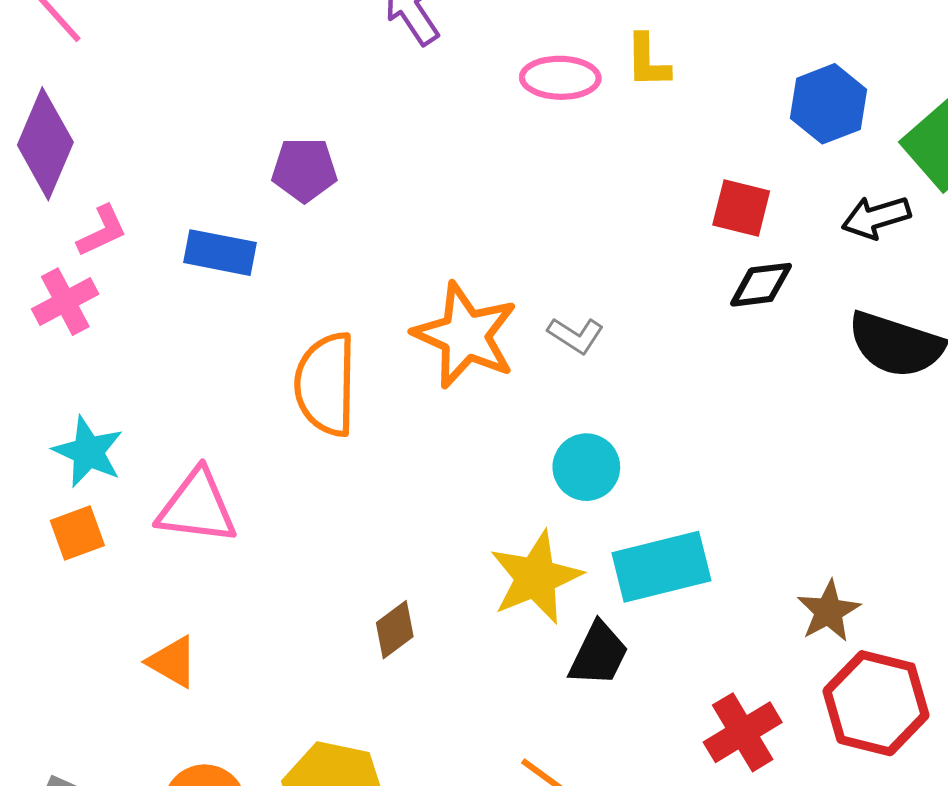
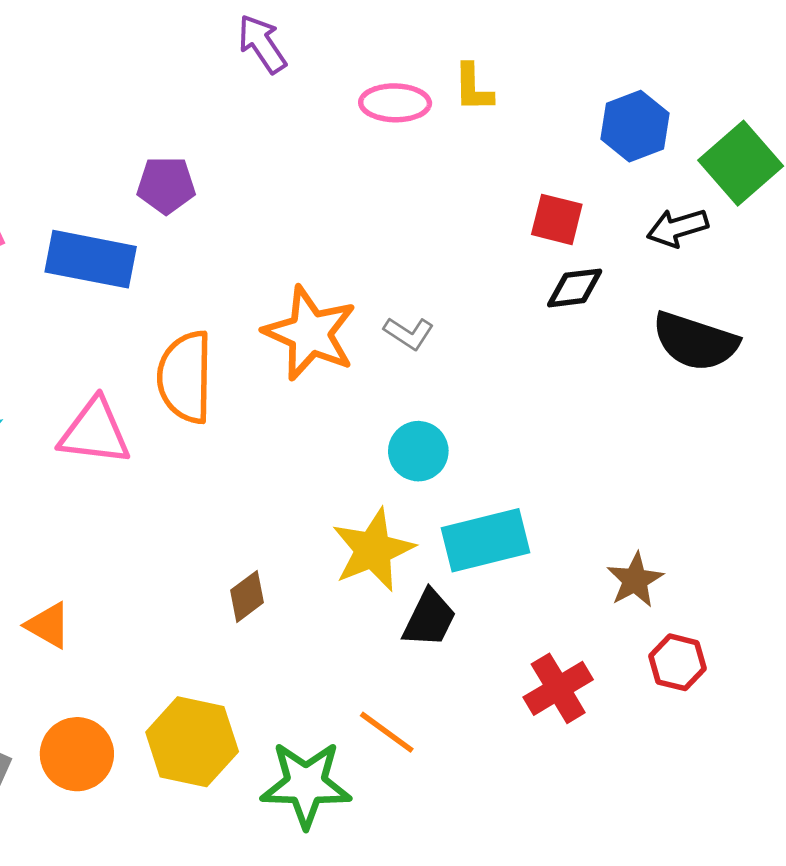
blue rectangle: (220, 253) -> (91, 259), size x1.4
pink triangle: (197, 507) -> (95, 432), moved
red hexagon: (876, 703) -> (677, 662), size x0.6

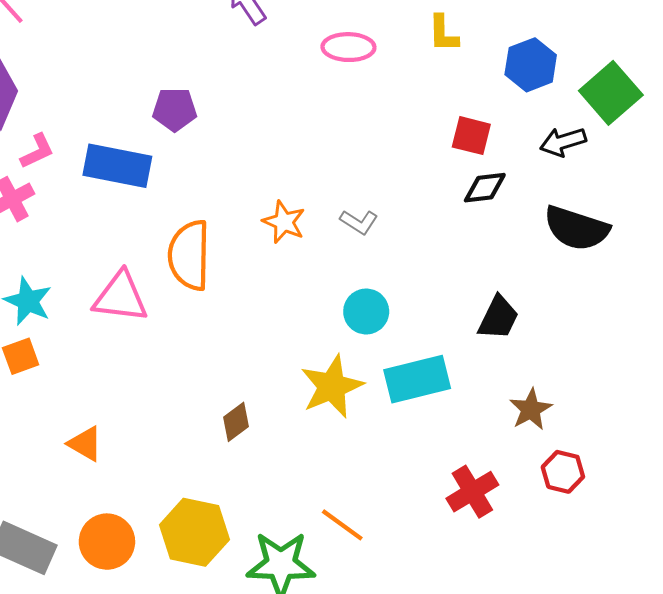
yellow L-shape: (473, 88) -> (443, 34), moved
orange star: (310, 333) -> (284, 222), size x0.6
black trapezoid: (429, 618) -> (498, 318), moved

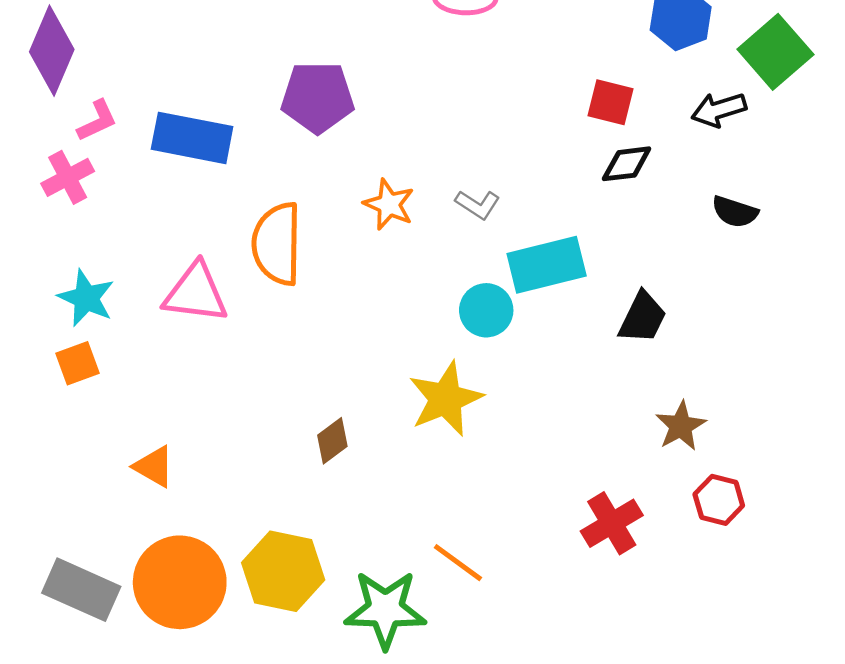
purple pentagon: (175, 110) -> (318, 97), moved, size x1.4
black semicircle: (576, 228) -> (735, 212), size x0.6
cyan rectangle: (417, 379) -> (547, 265), moved
orange circle: (107, 542) -> (180, 582), size x1.4

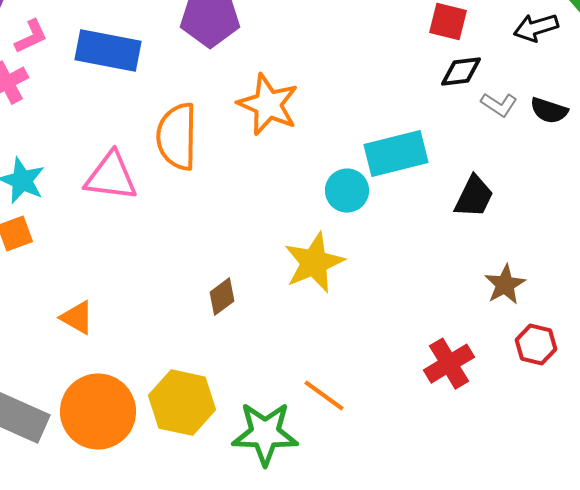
orange star: (389, 204) -> (268, 105), size x1.5
gray L-shape: (478, 204) -> (499, 105), moved

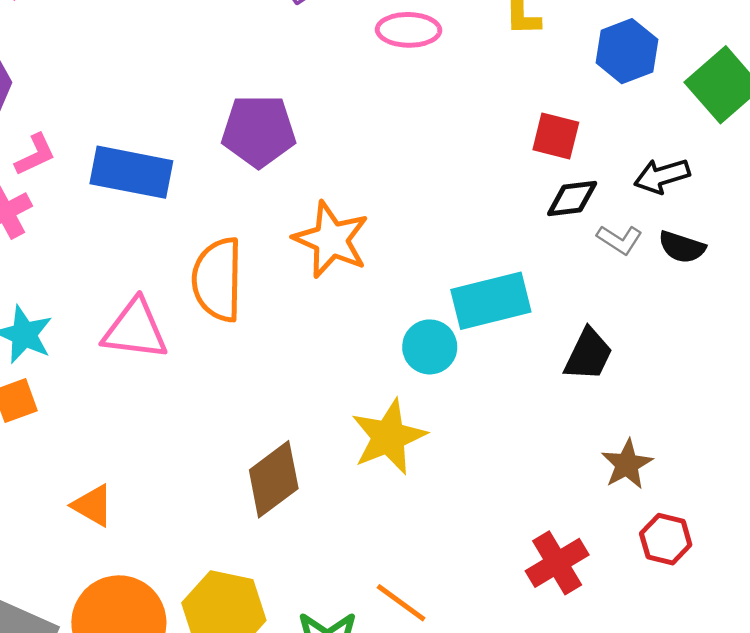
black arrow: (536, 28) -> (662, 176), moved
brown diamond: (222, 297) -> (274, 479), size x1.6

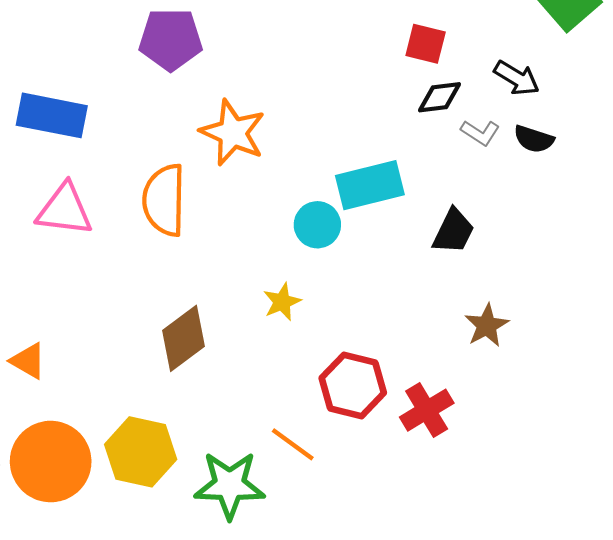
blue rectangle: (131, 172) -> (52, 115), moved
black arrow: (662, 176) -> (517, 78), turned -132
orange semicircle: (218, 280) -> (164, 200), moved
yellow star: (389, 437) -> (282, 302), size x0.6
red hexagon: (666, 539) -> (353, 385), moved, size x1.5

